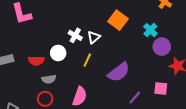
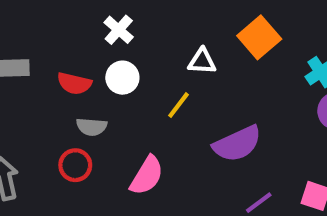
white cross: (75, 35) -> (119, 30), moved
white triangle: (94, 37) -> (202, 61), turned 32

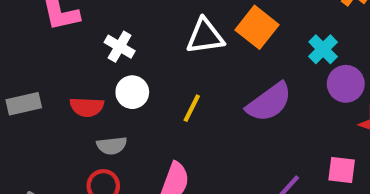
white triangle: (202, 61) -> (205, 36), moved, size x1.4
purple semicircle: (237, 144) -> (269, 102), moved

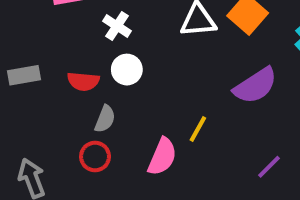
yellow line: (192, 108) -> (198, 129), moved
gray semicircle: (112, 146) -> (105, 119), turned -64

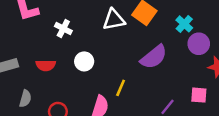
white circle: (127, 70) -> (84, 61), moved
gray semicircle: (105, 119) -> (25, 99), moved

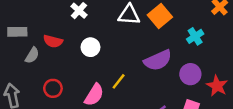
purple circle: (199, 44) -> (190, 74), moved
gray semicircle: (25, 99) -> (32, 55), moved

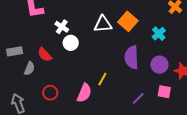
red semicircle: (53, 41) -> (45, 55), turned 42
white circle: (90, 47) -> (71, 43), moved
purple semicircle: (158, 60) -> (132, 57), turned 120

